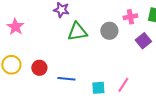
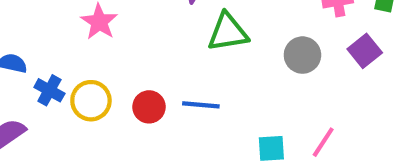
gray circle: (109, 31) -> (302, 55), moved
blue line: (66, 79) -> (201, 105), moved

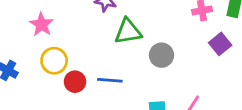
gray circle: (302, 55) -> (162, 55), moved
yellow circle: (91, 101) -> (54, 61), moved

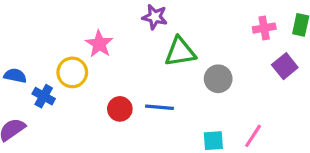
pink star: (42, 24) -> (99, 44), moved
yellow circle: (54, 61) -> (72, 72), moved

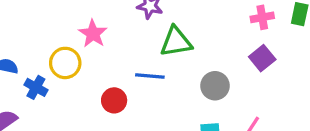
purple square: (285, 66) -> (262, 58), moved
gray circle: (218, 79) -> (215, 86), moved
blue line: (159, 107) -> (150, 76), moved

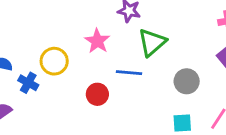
pink star: (93, 34) -> (97, 41), moved
green triangle: (176, 42) -> (152, 42), turned -32

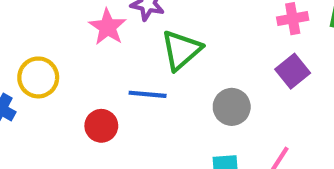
pink star: (97, 41) -> (108, 27), moved

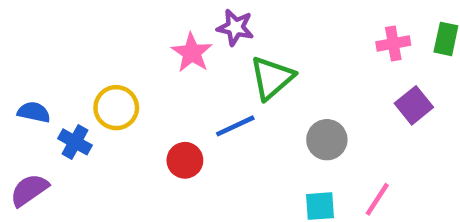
purple square: (293, 71) -> (414, 105), moved
blue line: (148, 94) -> (235, 126), turned -30

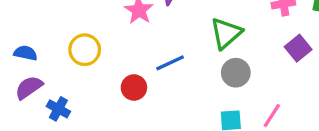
green triangle: (272, 78) -> (226, 33), moved
blue cross: (75, 142) -> (58, 109), moved
purple semicircle: (29, 190) -> (29, 87), moved

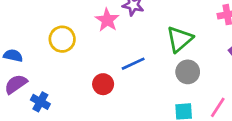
yellow circle: (85, 50) -> (62, 39), moved

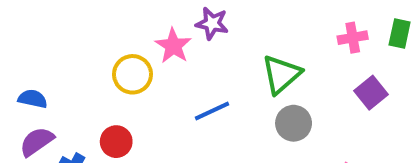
yellow circle: (62, 39) -> (132, 74), moved
red circle: (103, 84) -> (116, 142), moved

